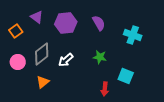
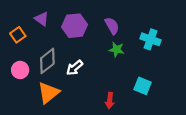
green star: (100, 57) -> (117, 50), moved
orange triangle: (43, 82) -> (48, 93), size x1.5
red arrow: (105, 89) -> (110, 101), moved

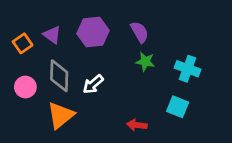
purple triangle: (42, 19) -> (52, 35), moved
cyan cross: (151, 39) -> (188, 69), moved
gray diamond: (47, 61) -> (59, 76), turned -50
red arrow: (110, 101) -> (137, 125), turned 91

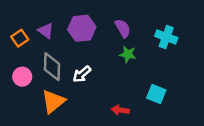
cyan cross: (188, 69) -> (166, 37), moved

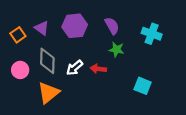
red arrow: (120, 110) -> (98, 69), moved

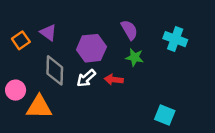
purple hexagon: (75, 26) -> (91, 48), moved
pink circle: (20, 70) -> (16, 90), moved
cyan square: (143, 86) -> (165, 115), moved
orange triangle: (48, 93) -> (39, 107), moved, turned 40

